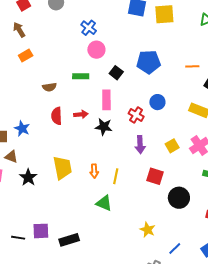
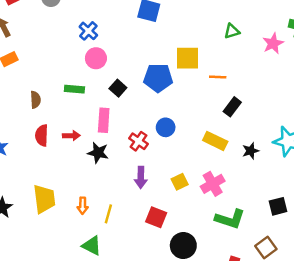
yellow square: (164, 14) -> (188, 58), moved
orange line: (192, 66) -> (218, 77), moved
brown semicircle: (49, 87) -> (36, 100), turned -88

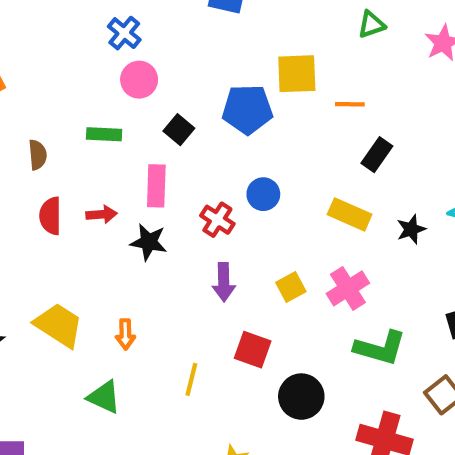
yellow trapezoid: (44, 199) -> (59, 325), turned -48
yellow line: (108, 214) -> (191, 379), moved
green triangle: (92, 246) -> (104, 397), moved

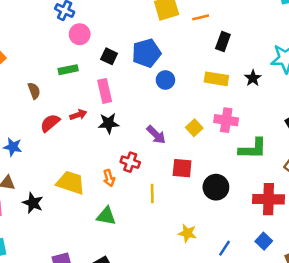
blue pentagon: (247, 109) -> (146, 53), moved
red semicircle: (50, 216) -> (50, 123), turned 65
red cross: (217, 220) -> (130, 162), moved
purple arrow: (224, 282) -> (156, 135), turned -30
pink cross: (348, 288) -> (226, 120), turned -35

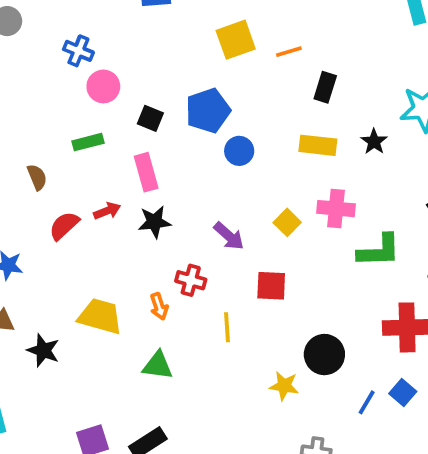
black circle: (216, 187) -> (324, 355), moved
blue line: (224, 248) -> (367, 402), moved

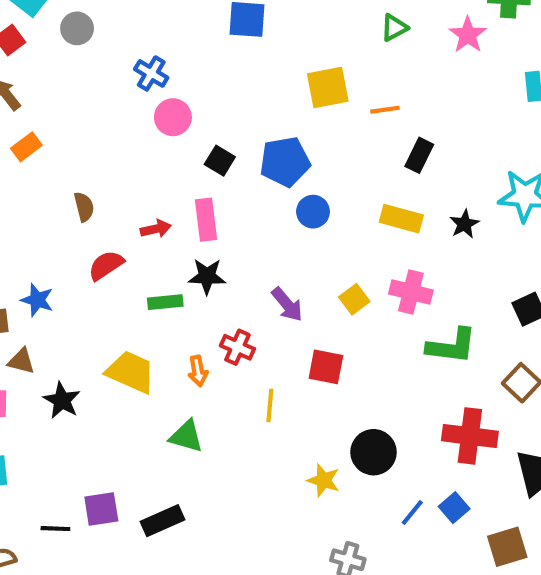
green rectangle: (88, 142) -> (165, 302), moved
red arrow: (107, 211) -> (156, 229), moved

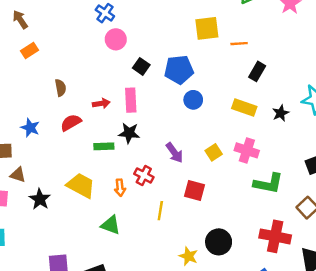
blue star: (37, 300) -> (30, 128), moved

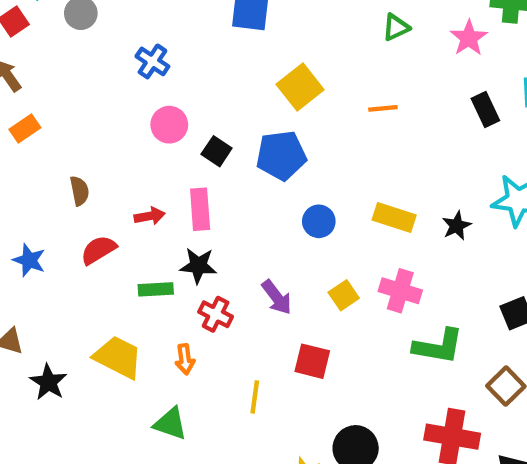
yellow square: (207, 28) -> (300, 87), moved, turned -30
pink circle: (116, 39) -> (169, 125), moved
black rectangle: (257, 71) -> (485, 110), moved, turned -54
blue circle: (193, 100) -> (319, 221), moved
red cross: (144, 175) -> (216, 314), moved

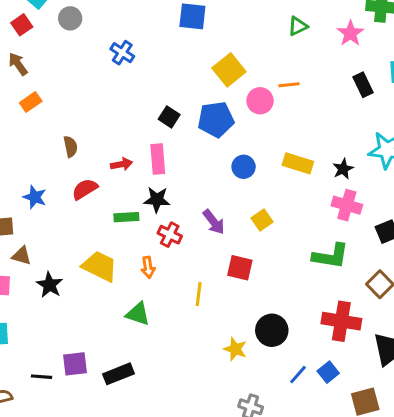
pink circle: (169, 125) -> (260, 101), moved
pink cross: (400, 291) -> (347, 205), moved

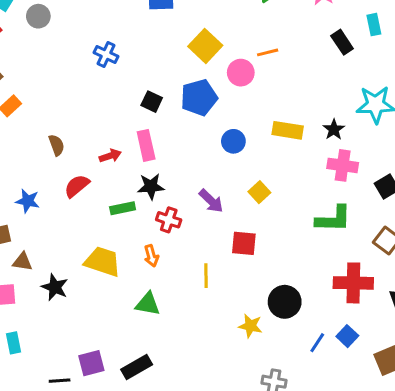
blue cross: (122, 53) -> (106, 54), moved

